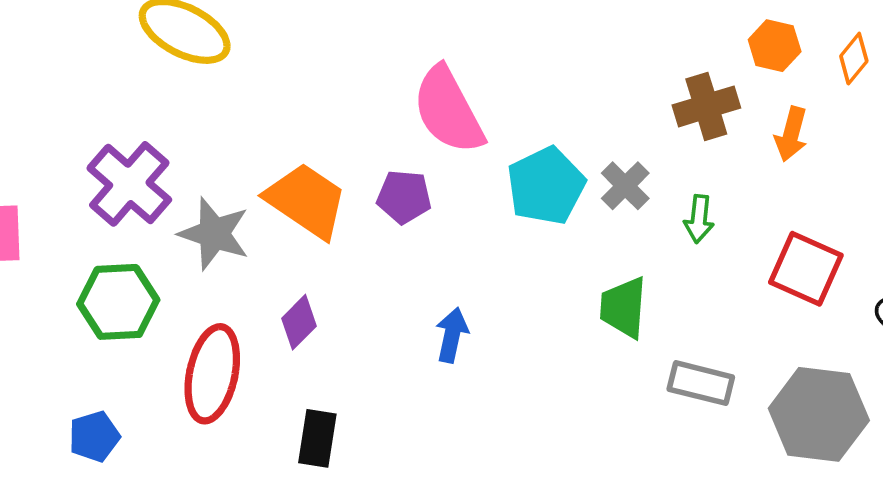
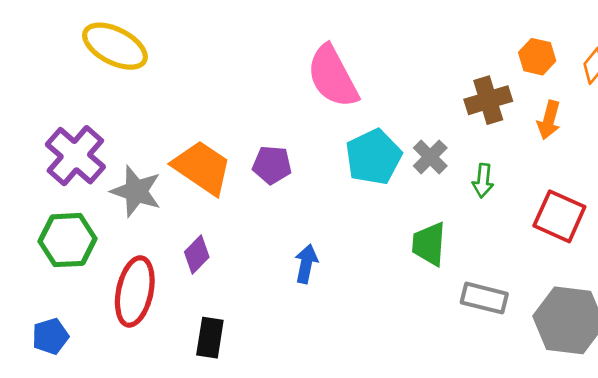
pink semicircle: (448, 110) -> (333, 76), moved

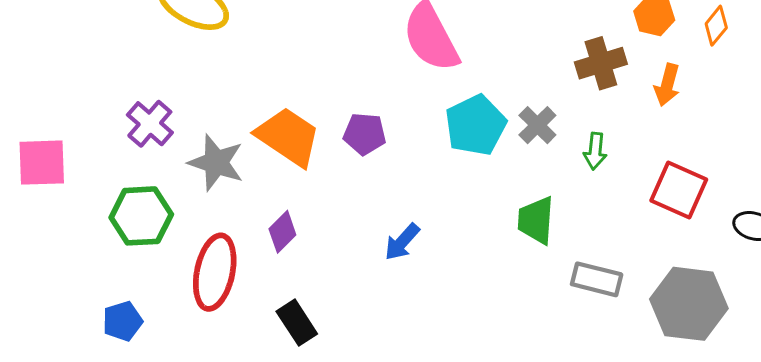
purple cross: (75, 156) -> (150, 124), size x0.7
blue arrow: (306, 264) -> (402, 242), turned -150
black rectangle: (210, 338) -> (297, 323), turned -42

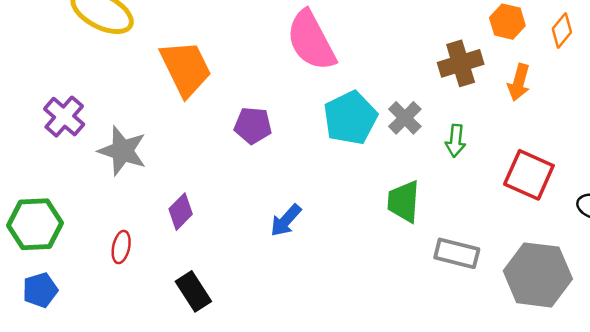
orange trapezoid: (288, 137) -> (186, 68), moved, turned 30
green hexagon: (141, 216) -> (35, 224), moved
red ellipse: (215, 272) -> (121, 247), size x0.5

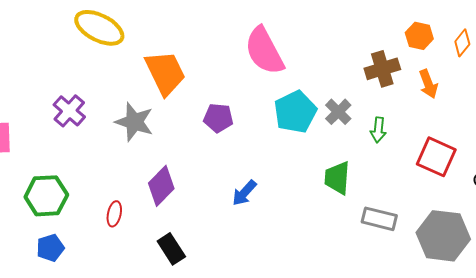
orange arrow: (519, 82) -> (428, 84), turned -36
gray star: (122, 151) -> (134, 122), moved
purple diamond: (181, 212) -> (161, 186), size x1.4

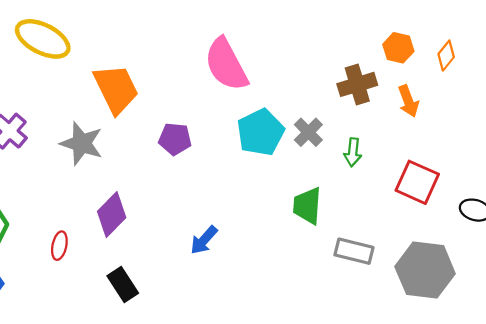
blue arrow: (244, 193) -> (204, 240), moved

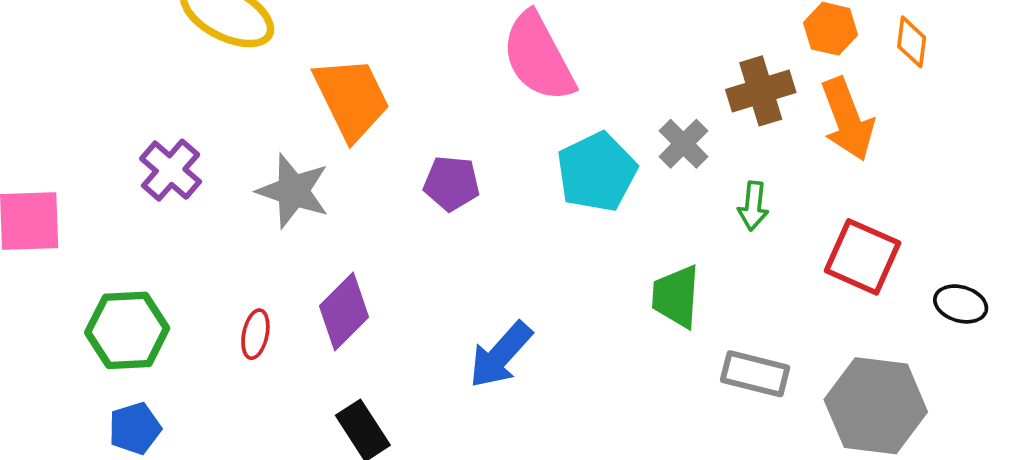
orange diamond: (446, 56) -> (912, 42), turned -32
orange arrow: (408, 101) -> (847, 119), size x1.5
gray cross: (308, 132) -> (683, 144), moved
blue arrow: (204, 240) -> (501, 355), size x1.4
red ellipse: (59, 246) -> (255, 334), moved

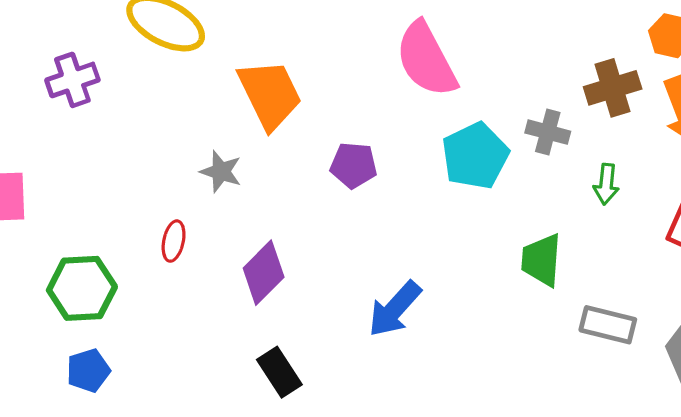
gray cross: (683, 144) -> (548, 132), turned -30
purple cross: (171, 170) -> (72, 80), moved, turned 30
gray star: (293, 191) -> (221, 172), size x0.7
red ellipse: (255, 334) -> (174, 241), moved

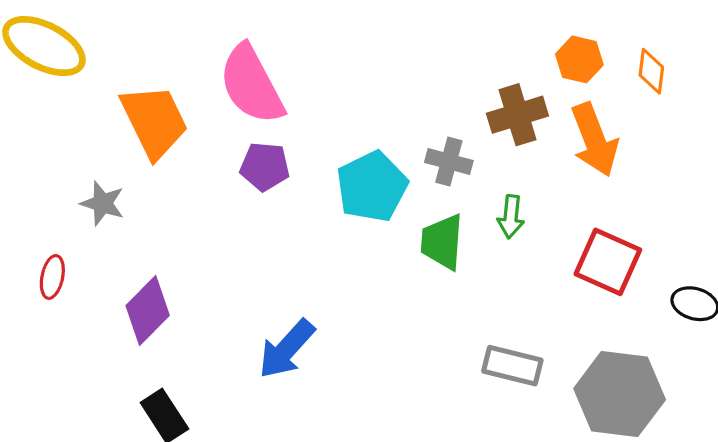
pink semicircle: (426, 59) -> (251, 85), moved
purple pentagon: (354, 165) -> (265, 167), moved
green trapezoid: (541, 260) -> (442, 242), moved

